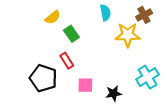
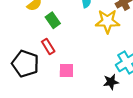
black star: (114, 93) -> (111, 82), moved

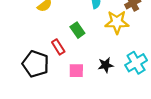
green rectangle: (53, 20) -> (77, 30), moved
black star: (111, 82) -> (106, 65), moved

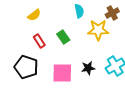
red rectangle: (58, 47) -> (39, 41), moved
pink square: (76, 71) -> (62, 73), size x1.5

